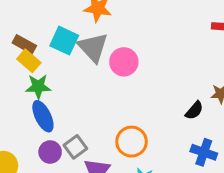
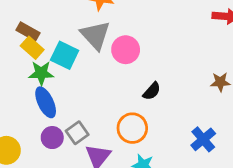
cyan square: (64, 41) -> (65, 55), moved
black semicircle: (194, 110) -> (152, 91), moved
blue cross: (204, 152) -> (203, 139), turned 30

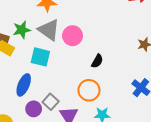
cyan square: (65, 55) -> (40, 57), moved
green star: (41, 73) -> (22, 30), moved
blue ellipse: (46, 102) -> (24, 85), turned 60

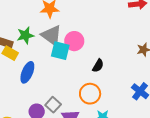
cyan square: (40, 57) -> (60, 51), moved
blue ellipse: (24, 85) -> (27, 72), moved

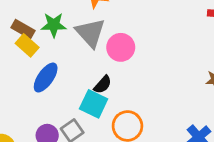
cyan square: (60, 51) -> (94, 104), moved
black semicircle: (98, 66) -> (103, 85), moved

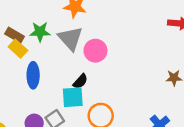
blue ellipse: (46, 78) -> (33, 75), turned -35
cyan square: (94, 104) -> (73, 97), turned -30

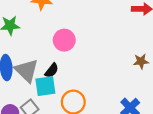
gray triangle: (70, 38) -> (27, 71), moved

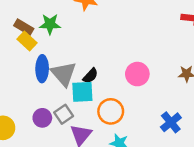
pink circle: (64, 40) -> (137, 74), moved

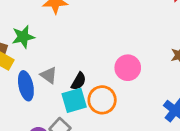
gray triangle: (64, 74) -> (49, 75), moved, size x0.6
orange circle: (111, 111) -> (102, 100), moved

